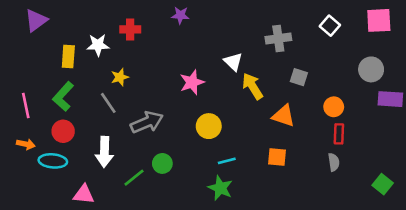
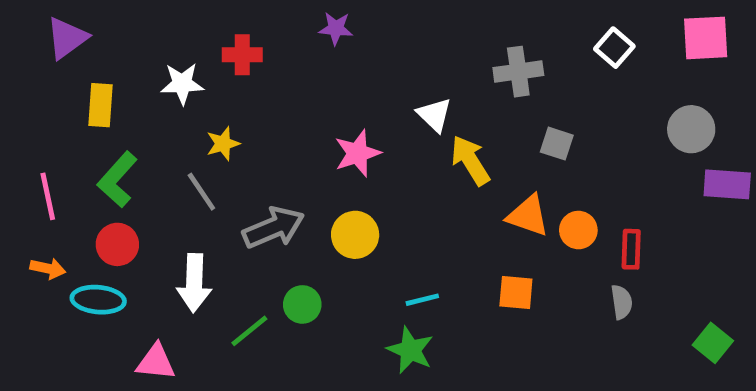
yellow rectangle: (68, 57) -> (101, 105), moved
orange circle: (334, 107) -> (578, 230), moved
yellow circle: (209, 126) -> (355, 235), moved

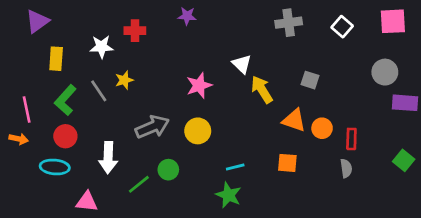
gray cross: (518, 72) -> (289, 23), moved
gray line: (201, 192) -> (99, 91), moved
orange arrow: (48, 268) -> (19, 139), moved
green square: (713, 343) -> (404, 160), moved

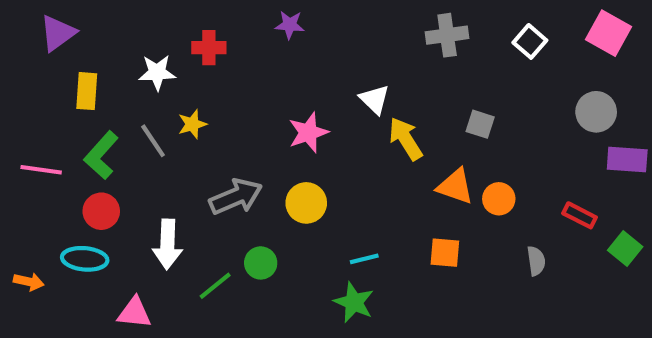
pink square: (393, 21) -> (609, 33), turned 32
pink line: (27, 110) -> (41, 170), turned -70
orange arrow: (19, 139) -> (29, 282), moved
red rectangle: (351, 139) -> (580, 215), moved, turned -65

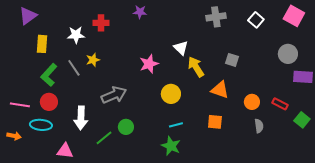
pink line: (41, 170) -> (20, 105), moved
orange circle: (499, 199) -> (252, 102), moved
yellow circle: (306, 203) -> (171, 94), moved

